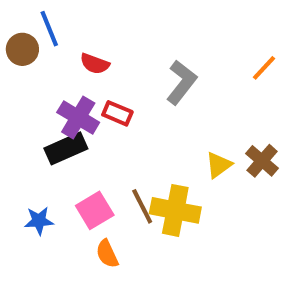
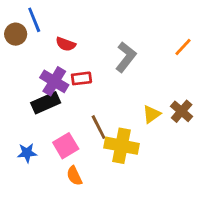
red rectangle: (117, 113) -> (81, 78), turned -30
brown line: (142, 206) -> (99, 127), moved

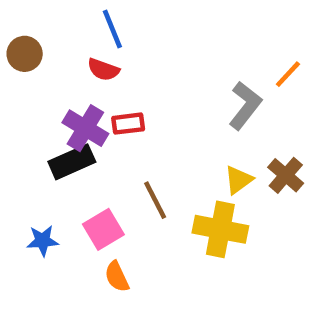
blue line: (34, 20) -> (112, 29), moved
gray L-shape: (126, 57) -> (245, 106), moved
yellow cross: (122, 146) -> (220, 229), moved

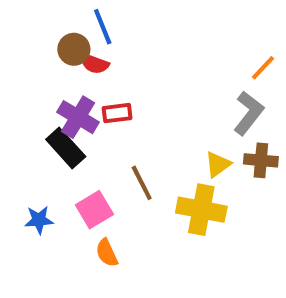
brown circle: (25, 54) -> (74, 49), moved
gray L-shape: (245, 106) -> (249, 113), moved
black rectangle: (72, 162) -> (66, 148), turned 72
brown cross: (286, 175) -> (261, 160), turned -36

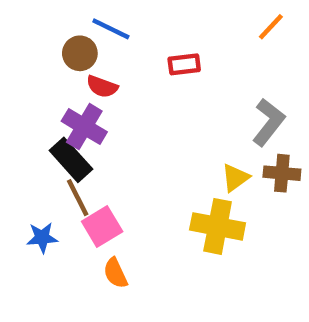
blue line: (103, 27) -> (111, 29), turned -42
red semicircle: (94, 64) -> (102, 87), moved
orange line: (263, 68) -> (271, 27), moved
red rectangle: (117, 113) -> (184, 64), moved
brown line: (142, 183) -> (78, 198), moved

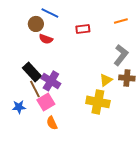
orange line: (271, 27) -> (121, 21), moved, turned 32
purple cross: (84, 127) -> (51, 81), moved

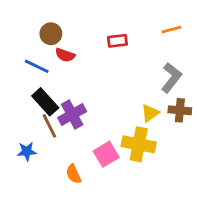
blue line: (50, 13) -> (37, 66), moved
purple cross: (51, 81) -> (72, 115), turned 30
pink square: (46, 102) -> (106, 154), moved

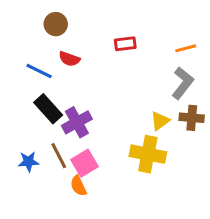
orange line: (171, 30) -> (186, 48), moved
brown circle: (51, 34) -> (56, 24), moved
brown line: (49, 126) -> (59, 156), moved
pink square: (106, 154) -> (84, 163), moved

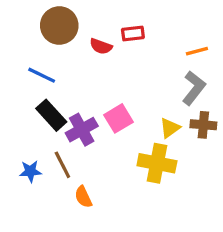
brown circle: (56, 24) -> (59, 25), size x1.5
red rectangle: (125, 44) -> (133, 34), moved
red semicircle: (69, 59) -> (101, 46), moved
pink square: (84, 163) -> (119, 118), moved

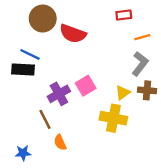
red rectangle: (133, 34) -> (124, 15), moved
red semicircle: (101, 46) -> (73, 34), size x1.6
black rectangle: (51, 115) -> (23, 70), moved, turned -45
blue star: (30, 171) -> (23, 153), moved

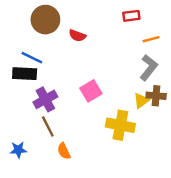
red semicircle: (73, 34) -> (77, 36), size x0.6
yellow triangle: (123, 93) -> (141, 101), moved
purple cross: (59, 94) -> (45, 99), moved
blue star: (23, 153) -> (18, 150), moved

